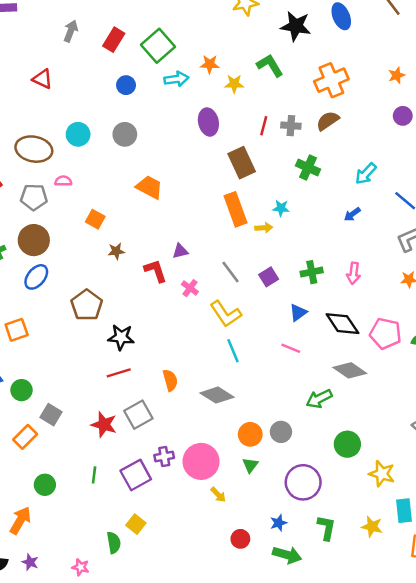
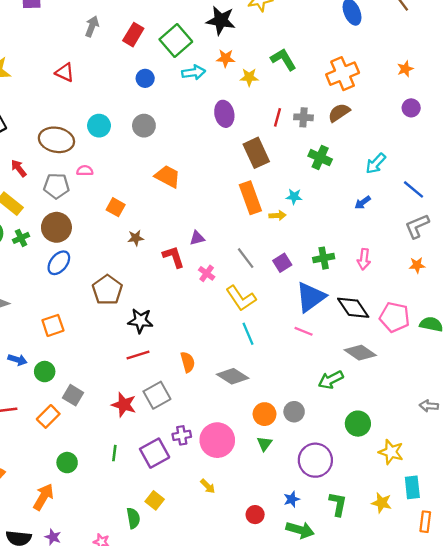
black star: (296, 26) -> (221, 20), moved
blue triangle: (298, 313) -> (311, 297), size x1.8
orange square: (17, 330) -> (53, 325), moved
yellow arrow: (218, 495) -> (208, 486), moved

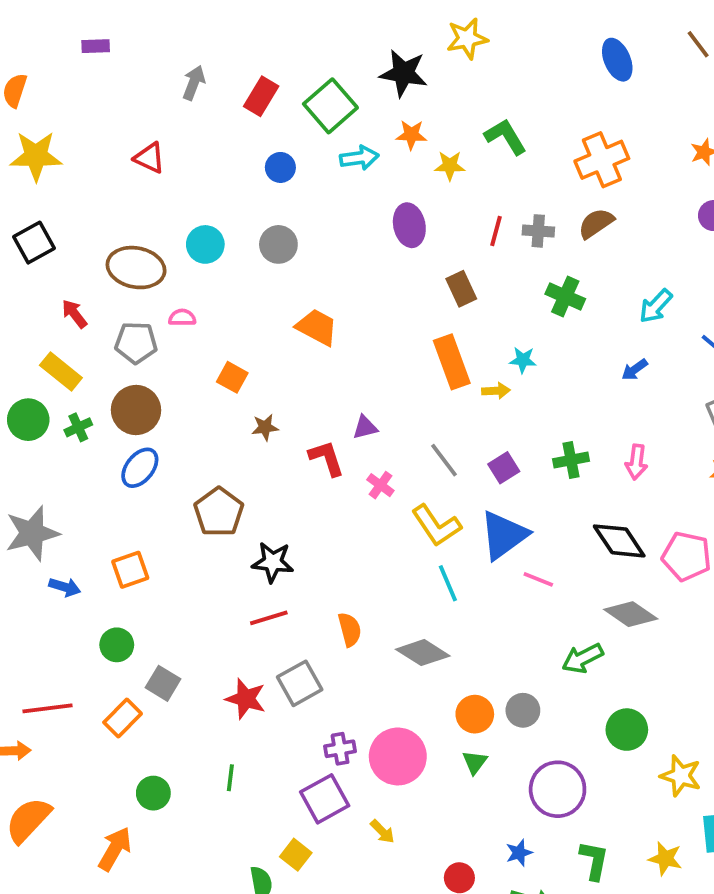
brown rectangle: (256, 153) -> (461, 289), size x0.7
blue triangle: (311, 297) -> (504, 535), moved
blue arrow: (17, 360) -> (65, 587), moved
purple square: (155, 453) -> (325, 799), moved

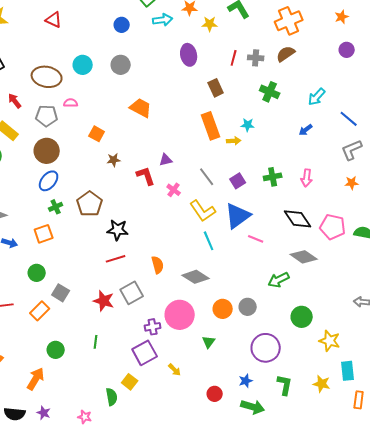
green cross: (78, 427) -> (56, 207), moved
pink circle: (398, 756) -> (180, 315), moved
green triangle: (475, 762) -> (209, 342), moved

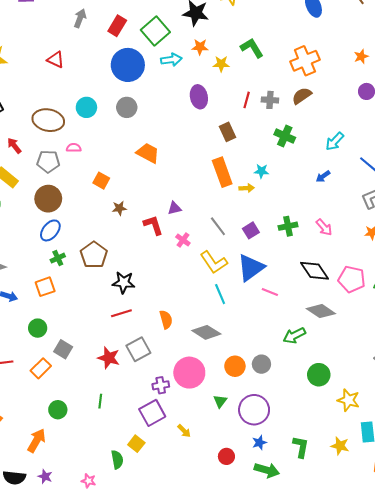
blue circle: (122, 25) -> (128, 65), size x2.0
pink arrow: (307, 178) -> (324, 227), turned -48
purple circle: (266, 348) -> (254, 410), moved

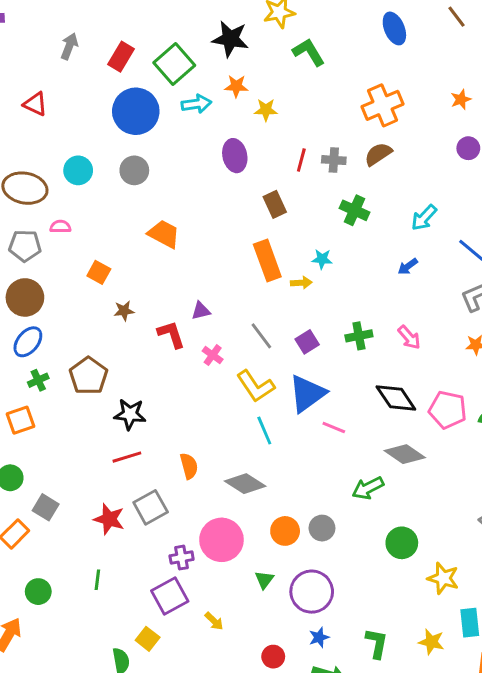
green L-shape: (252, 48) -> (309, 52), moved

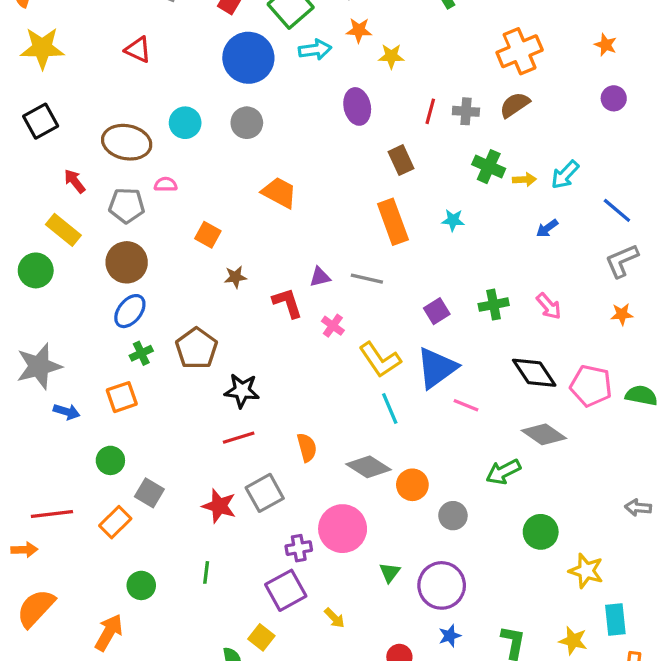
orange star: (461, 99) -> (606, 45), turned -30
yellow arrow: (301, 283) -> (524, 180), moved
gray line: (261, 336) -> (367, 279), moved, turned -40
orange circle: (285, 531) -> (412, 485), moved

